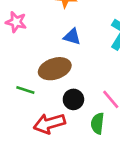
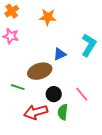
blue triangle: (72, 37) -> (60, 54), moved, turned -40
green semicircle: (97, 123) -> (63, 112), moved

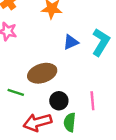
blue triangle: (60, 54) -> (71, 42), moved
pink line: (82, 94) -> (92, 101), turned 35

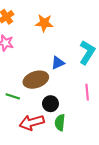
blue triangle: (71, 42) -> (58, 63), moved
pink line: (92, 101) -> (87, 92), moved

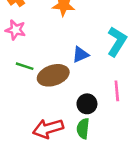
green line: (13, 96) -> (25, 66), moved
black circle: (50, 104) -> (87, 104), moved

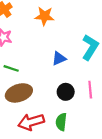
brown ellipse: (53, 75) -> (19, 93), moved
black circle: (87, 104) -> (66, 92), moved

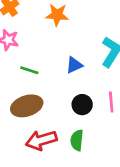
green line: (11, 68) -> (29, 70), moved

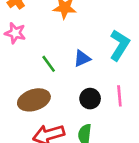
green line: (29, 70) -> (49, 64), moved, turned 36

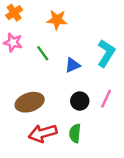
green line: (49, 64) -> (43, 53), moved
pink line: (119, 96) -> (106, 99), turned 30

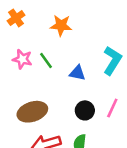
pink star: (13, 42) -> (22, 59), moved
blue triangle: (73, 65) -> (77, 73), turned 35

